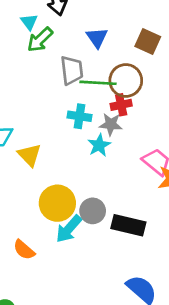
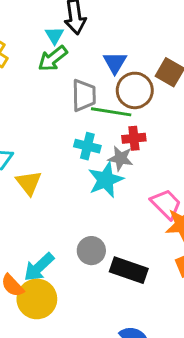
cyan triangle: (29, 22) -> (55, 35), moved
brown circle: (126, 80) -> (135, 90), moved
cyan star: (99, 145) -> (106, 180), size x1.4
yellow circle: (57, 203) -> (37, 299), moved
cyan arrow: (69, 229) -> (39, 267), moved

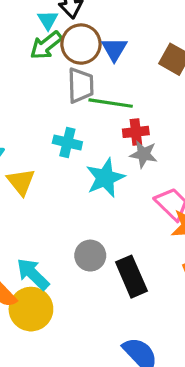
brown circle: (135, 90) -> (81, 44), moved
cyan cross: (87, 146) -> (67, 142), moved
gray star: (121, 158) -> (144, 154), moved
cyan arrow: (39, 267) -> (33, 274), turned 88
black rectangle: (129, 270) -> (131, 277), turned 48

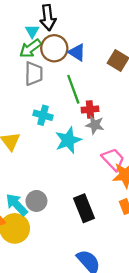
blue triangle: (114, 49) -> (77, 52), turned -30
gray trapezoid: (81, 85) -> (34, 74), moved
green line: (111, 103) -> (73, 89), turned 60
gray circle: (90, 256) -> (36, 201), moved

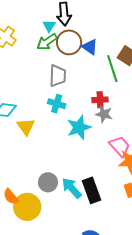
gray trapezoid: (34, 74) -> (58, 76), moved
green line: (73, 89) -> (112, 69), moved
cyan arrow: (17, 205) -> (72, 188), moved

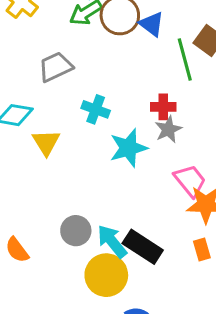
gray trapezoid: (58, 76) -> (56, 67), moved, turned -120
gray star: (104, 114) -> (168, 129), turned 30
black rectangle: (92, 190) -> (143, 247), turned -40
yellow circle: (27, 207) -> (106, 275), moved

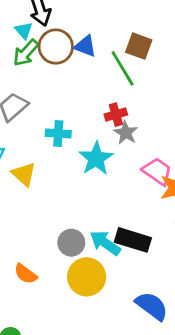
yellow circle: (106, 275) -> (87, 277), moved

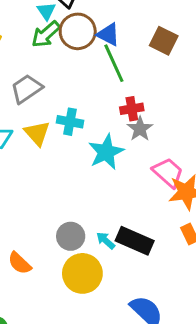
green line: (123, 68) -> (114, 63), moved
yellow triangle: (24, 174) -> (37, 133), moved
cyan arrow: (105, 243) -> (106, 241), size x0.6

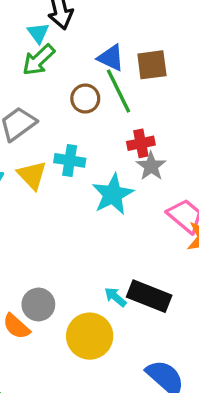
brown circle: (78, 31) -> (85, 99), moved, size x0.7
brown square: (164, 41) -> (152, 65), moved, turned -32
gray circle: (71, 236) -> (38, 304), moved

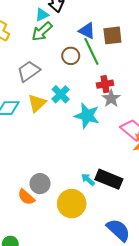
cyan triangle: (38, 33) -> (42, 15), turned 40
cyan cross: (70, 160) -> (61, 94), turned 36
yellow triangle: (32, 175) -> (37, 103), turned 30
cyan star: (113, 194) -> (87, 116), turned -30

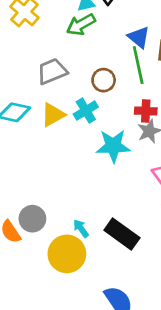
brown circle: (71, 56) -> (104, 80), moved
cyan star: (87, 116) -> (113, 146), turned -30
cyan arrow: (88, 180) -> (81, 228), moved

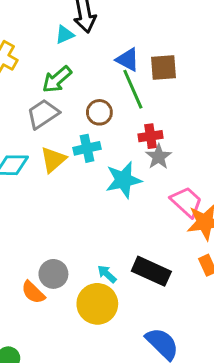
green arrow: (81, 25) -> (57, 79), moved
cyan cross: (86, 111) -> (87, 148), turned 30

